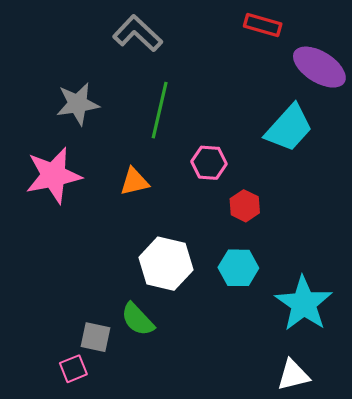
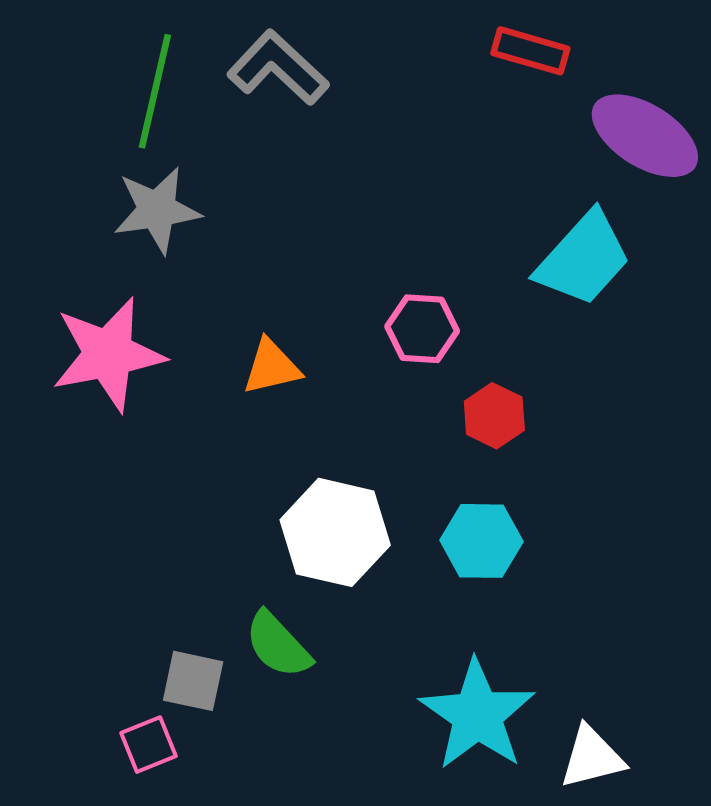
green line: (160, 110) -> (155, 91), moved
cyan star: (304, 304) -> (477, 715), moved

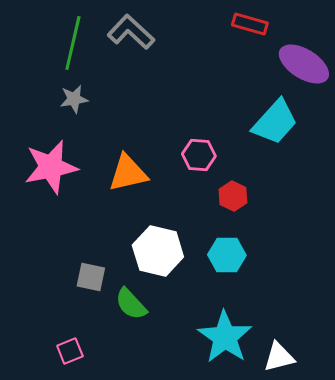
gray star: (157, 210) -> (74, 99), size x0.7
orange triangle: (272, 367) -> (128, 173), size x1.4
gray square: (193, 681) -> (91, 277), moved

